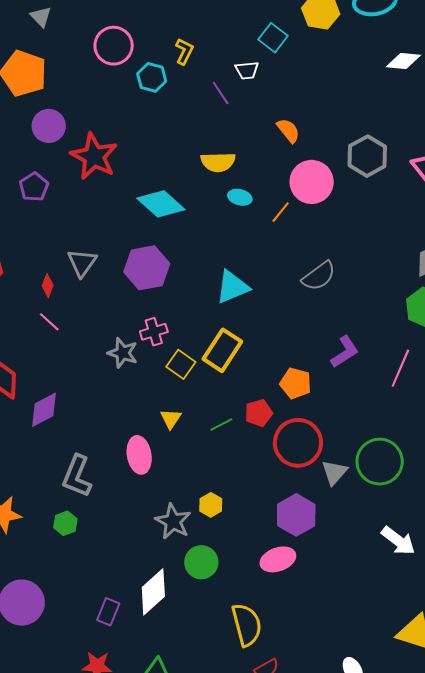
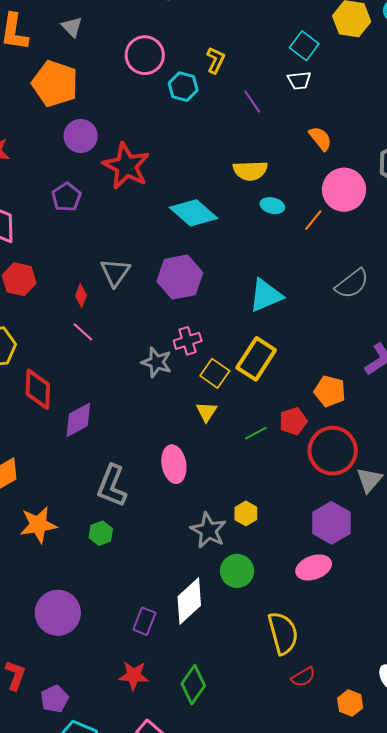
white trapezoid: (247, 70) -> (299, 80), moved
yellow triangle: (171, 419) -> (207, 412), moved

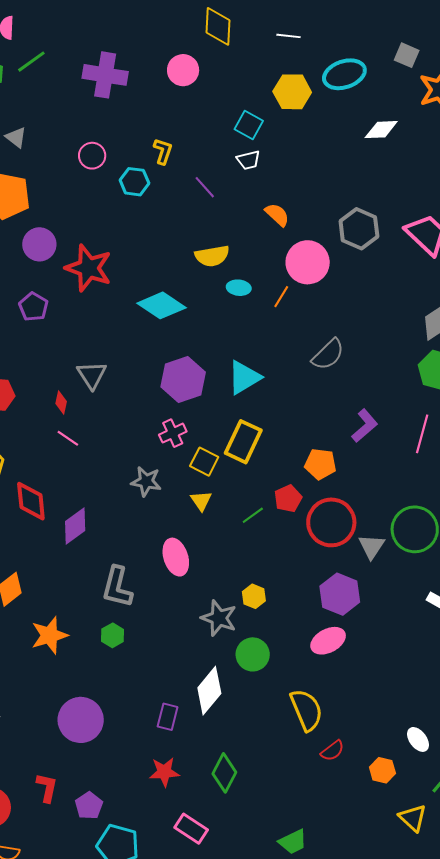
pink circle: (145, 55) -> (92, 156), size x0.7
purple hexagon: (180, 277) -> (183, 380), moved
gray star: (157, 362) -> (146, 481), moved

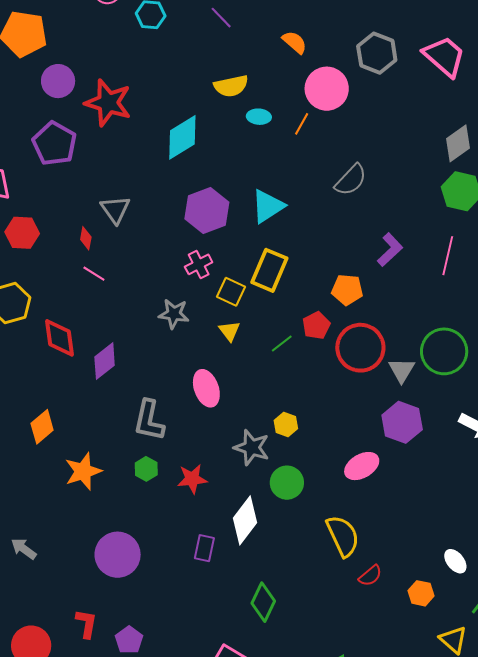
cyan diamond: (161, 305) -> (182, 137), turned -63
purple pentagon: (33, 307) -> (54, 144), size x1.5
purple hexagon: (340, 594) -> (402, 422), moved
red star: (164, 772) -> (192, 479), moved

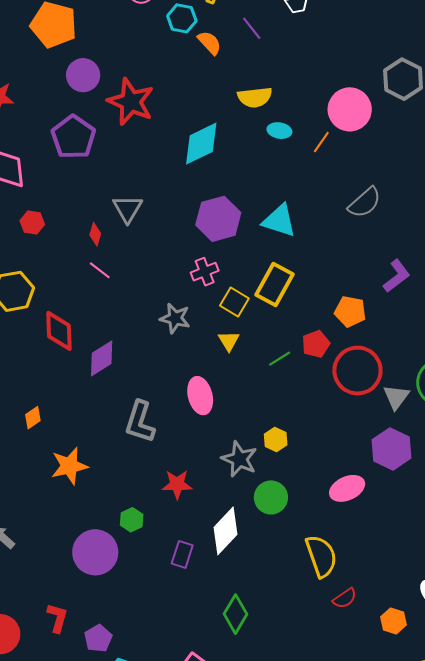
orange semicircle: (295, 42) -> (209, 43), moved
cyan triangle: (268, 206) -> (279, 221), turned 45
red hexagon: (22, 233) -> (32, 223), size x0.7
orange diamond: (42, 427) -> (33, 418), size x0.7
green hexagon: (146, 469) -> (132, 520), moved

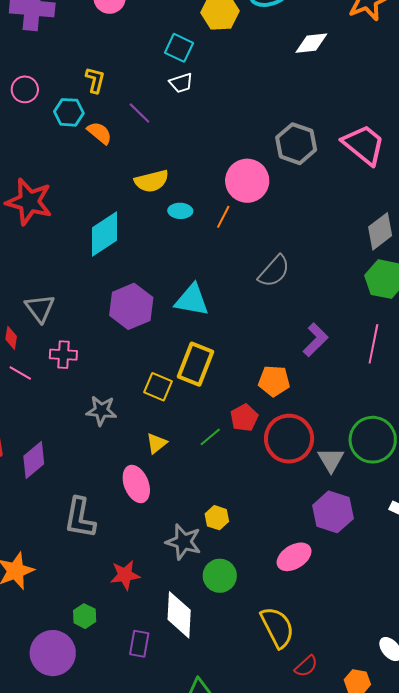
pink cross: (205, 272) -> (63, 355), moved, turned 32
yellow triangle: (229, 341) -> (157, 443), moved, turned 30
white diamond: (226, 531) -> (179, 615), turned -33

